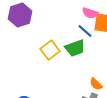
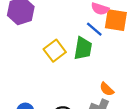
green trapezoid: (75, 48) -> (83, 48), turned -60

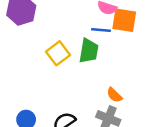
blue line: (94, 29) -> (101, 30), turned -36

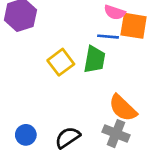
orange semicircle: (114, 95) -> (123, 108), size x1.6

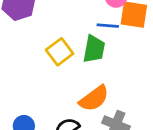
orange semicircle: (123, 108) -> (94, 99), moved, turned -80

